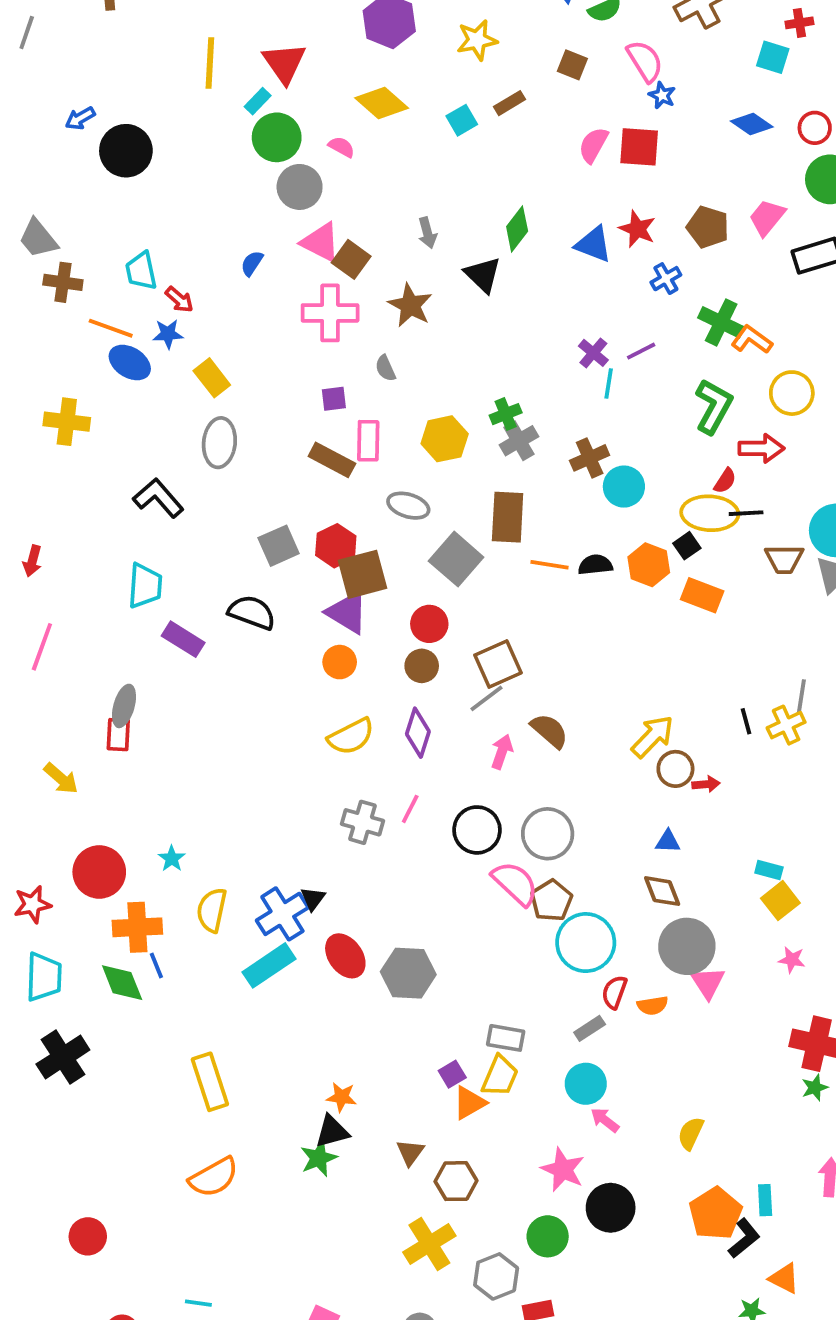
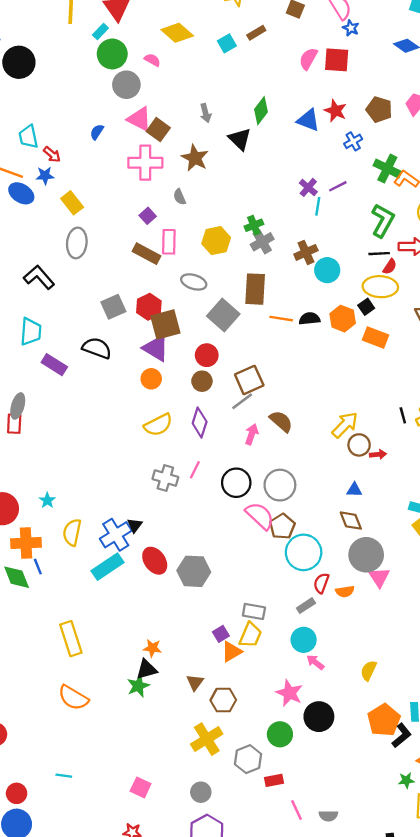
purple square: (334, 399) -> (148, 216), turned -35
black line: (746, 513) -> (379, 254), moved
orange semicircle: (214, 1177) -> (73, 698), turned 60

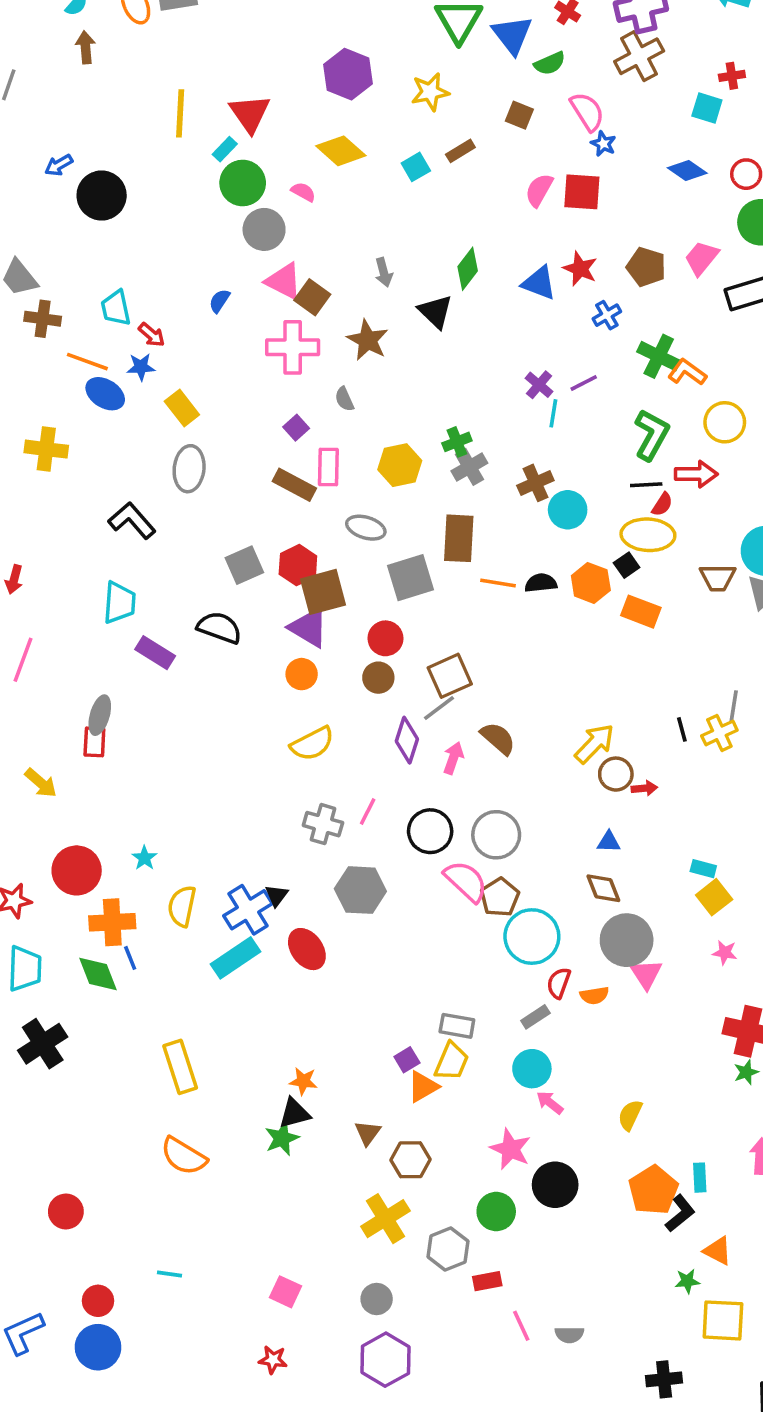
gray square: (223, 315) -> (410, 578), turned 32
purple diamond: (200, 422) -> (407, 740), moved
gray hexagon: (194, 571) -> (360, 890), moved

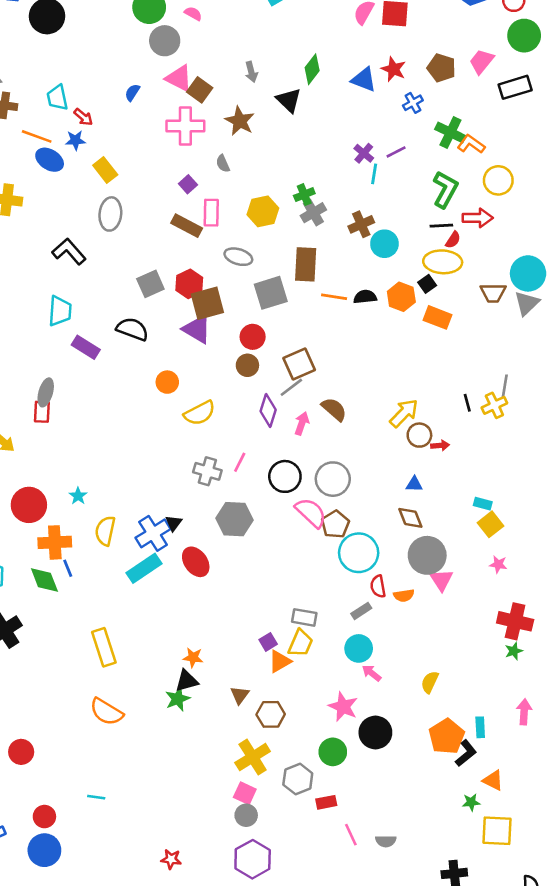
orange circle: (302, 674) -> (167, 382), moved
red semicircle: (559, 983) -> (378, 586), turned -30
pink square: (285, 1292) -> (245, 793), moved

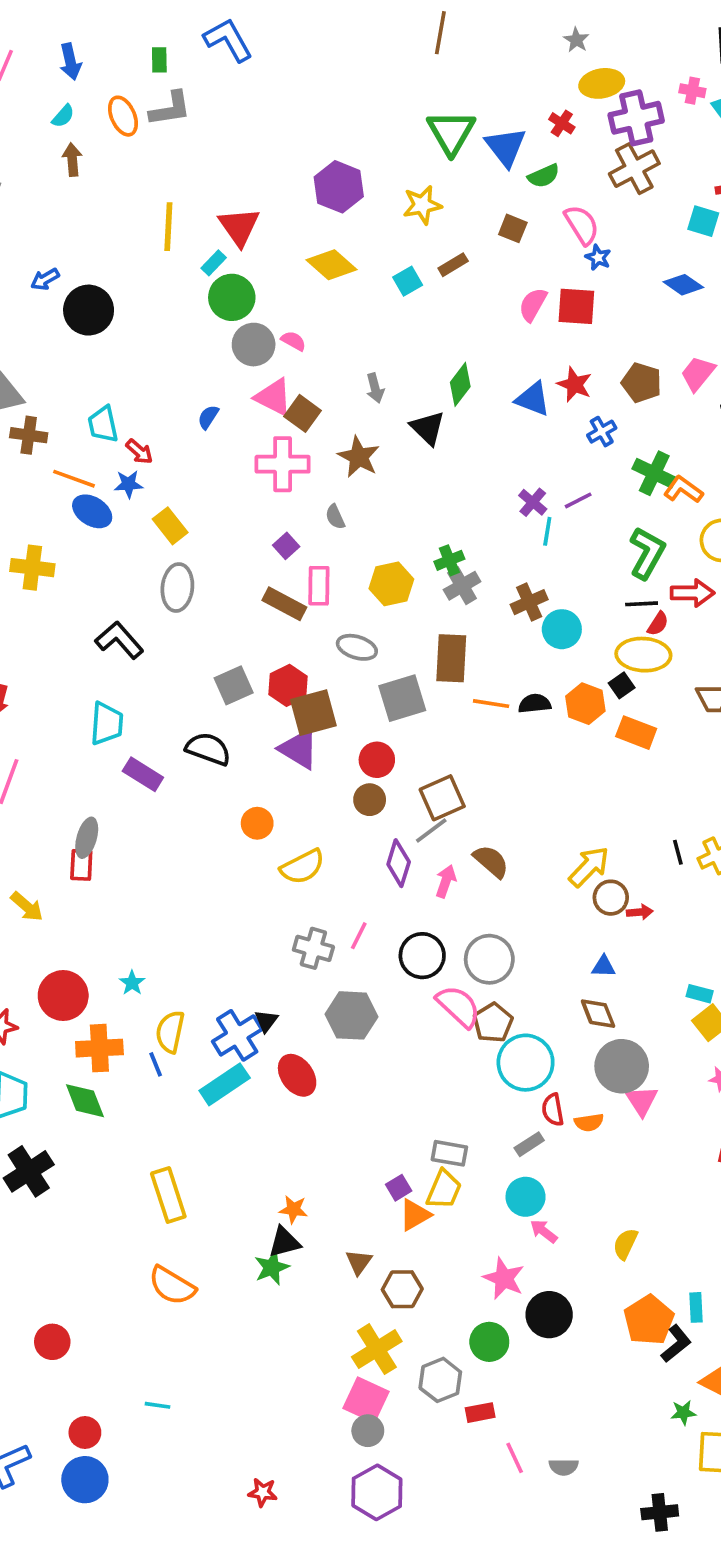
pink semicircle: (193, 14) -> (293, 341), moved
blue line: (68, 568) -> (156, 1064), moved
pink square: (245, 793) -> (366, 1400), size x1.4

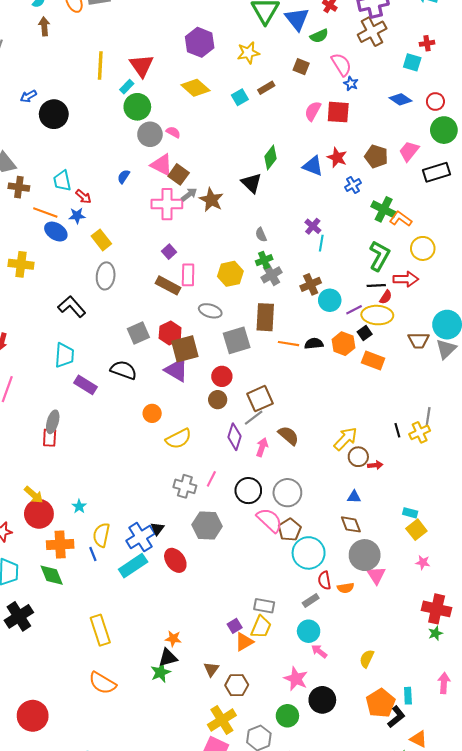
gray arrow: (375, 388) -> (189, 195), moved, turned -112
purple line: (578, 500) -> (354, 310), moved
gray semicircle: (335, 517) -> (261, 235), moved
yellow arrow: (27, 907) -> (34, 495), moved
red circle: (52, 1342) -> (33, 716), size x1.5

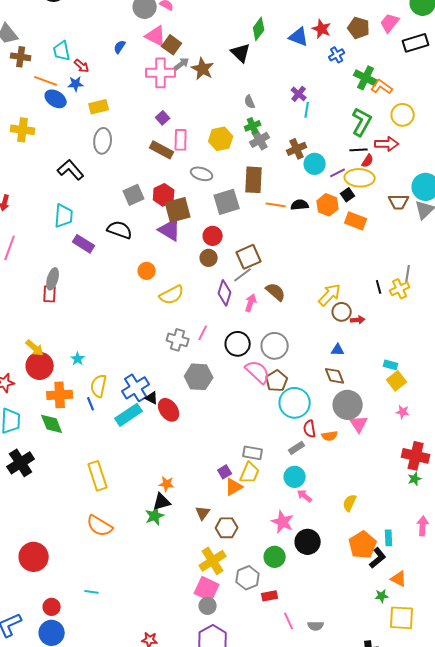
yellow rectangle: (101, 240) -> (99, 107), turned -66
black triangle: (157, 529) -> (152, 398), moved, turned -40

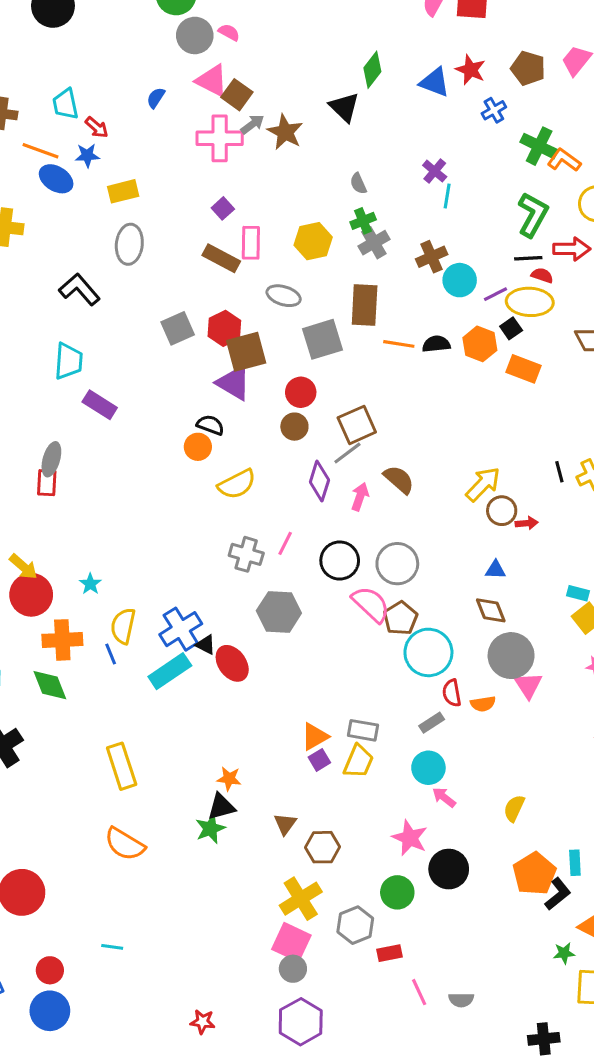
red semicircle: (368, 161) -> (542, 275), turned -104
black semicircle: (120, 230) -> (210, 425), moved, size x0.7
orange triangle: (234, 487) -> (315, 737), moved

